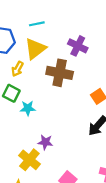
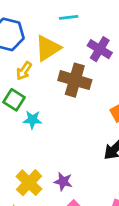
cyan line: (37, 24) -> (69, 17), moved
purple star: (45, 142) -> (63, 182), moved

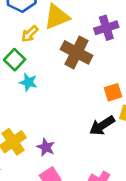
purple cross: (100, 49) -> (106, 28), turned 30

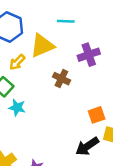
brown cross: (77, 52) -> (61, 79), size x0.6

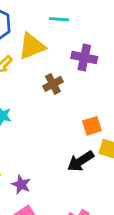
purple cross: (89, 55) -> (84, 58), turned 30
brown cross: (61, 79) -> (53, 84), turned 35

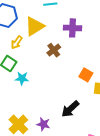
orange square: (92, 126) -> (86, 75), turned -32
black arrow: (81, 161) -> (70, 109), moved

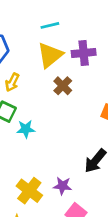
yellow triangle: (35, 26) -> (50, 55), moved

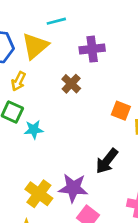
yellow triangle: (50, 55) -> (35, 46), moved
purple star: (62, 186) -> (73, 188), size x1.5

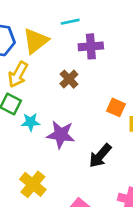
cyan line: (56, 21) -> (70, 22), moved
yellow arrow: (18, 81) -> (18, 74), size x1.4
purple star: (73, 188) -> (61, 135), moved

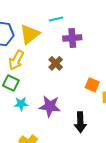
cyan star: (31, 122) -> (21, 104), moved
black arrow: (100, 156) -> (80, 122), turned -42

